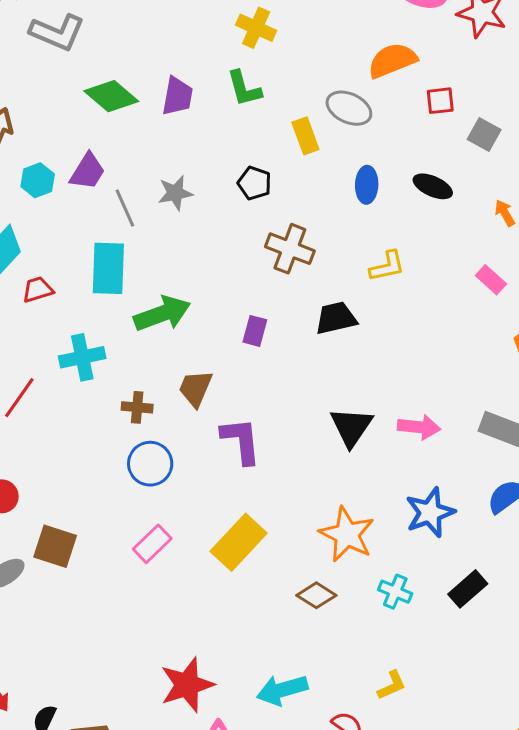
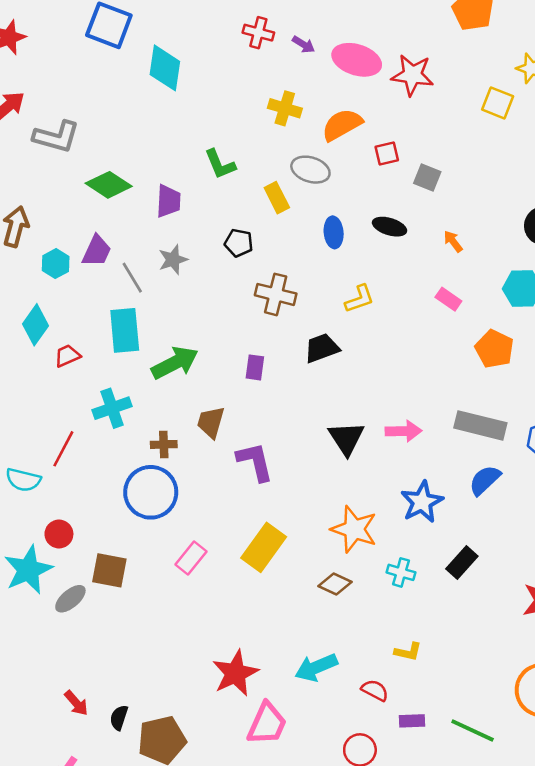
yellow cross: (256, 28) -> (285, 108), moved
purple trapezoid: (177, 96) -> (168, 201), moved
blue circle: (150, 464) -> (151, 492), moved, size x1.4
yellow L-shape: (392, 685) -> (408, 652), turned 44

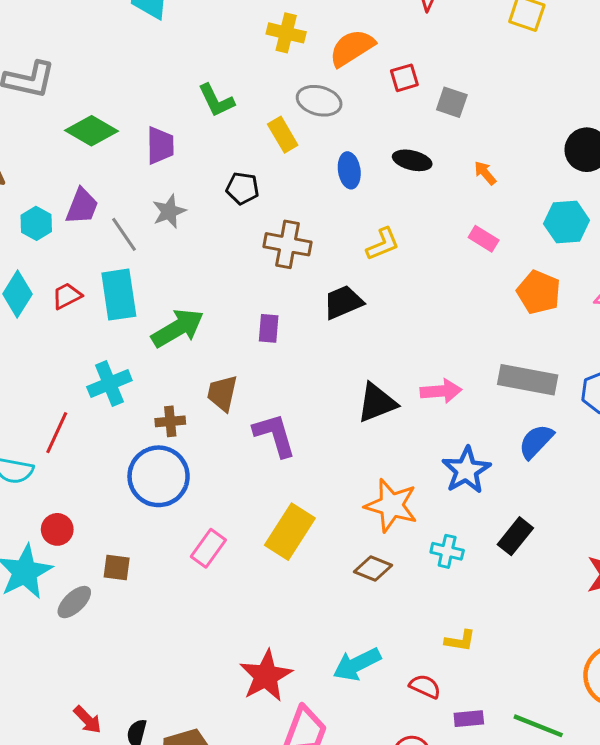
red trapezoid: (67, 356) -> (67, 296), moved
black triangle: (346, 438) -> (377, 403), turned 45
brown square: (109, 570) -> (117, 567), size x0.7

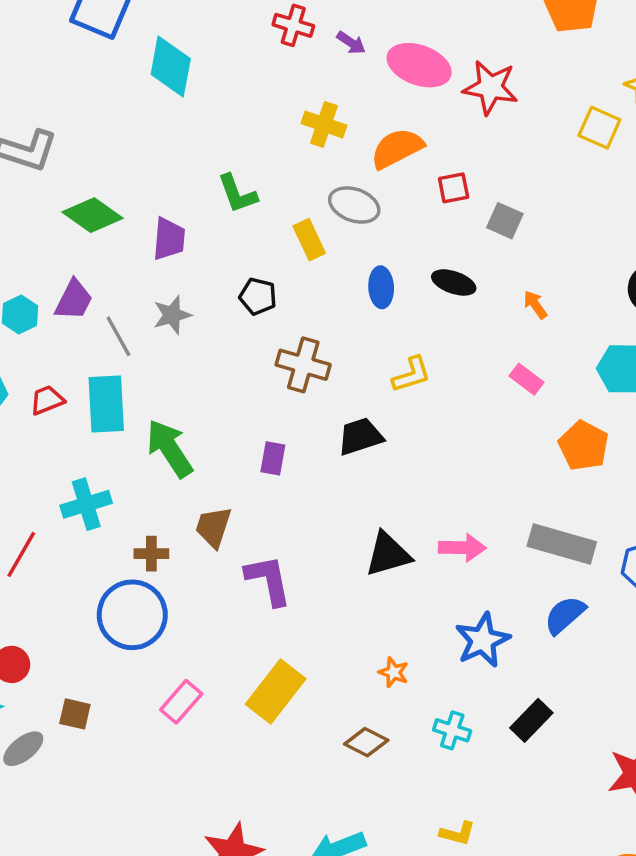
green arrow: (178, 328) -> (170, 448), turned -98
orange star: (391, 505) -> (394, 672), size x0.5

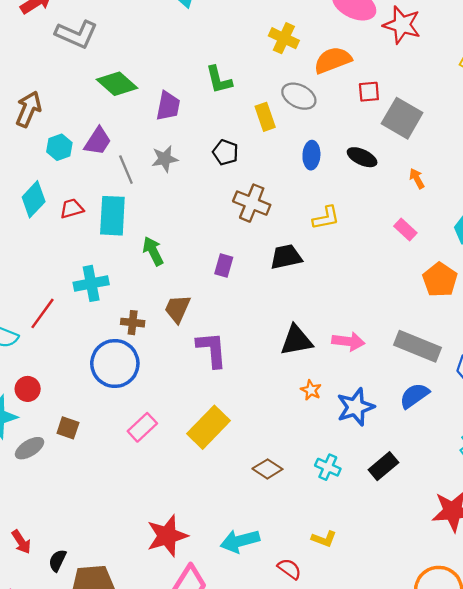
gray square: (505, 221) -> (402, 118), size x1.6
green arrow: (170, 448) -> (153, 251), size x0.7
orange star: (394, 672) -> (311, 390), moved

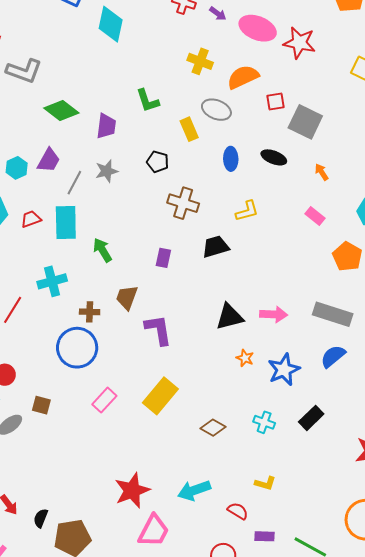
gray line: (126, 170) -> (74, 183), turned 55

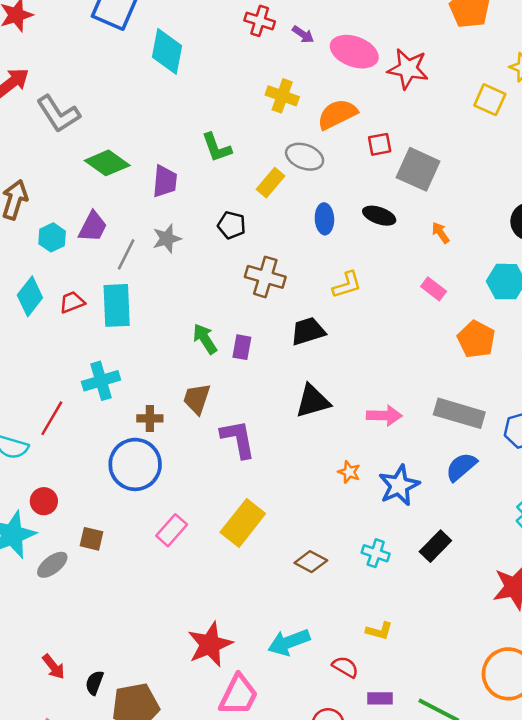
gray L-shape: (24, 71) -> (58, 114), turned 39
yellow rectangle: (189, 129) -> (271, 183), turned 65
green arrow: (102, 250) -> (205, 339), moved
black triangle: (230, 317) -> (313, 401), moved

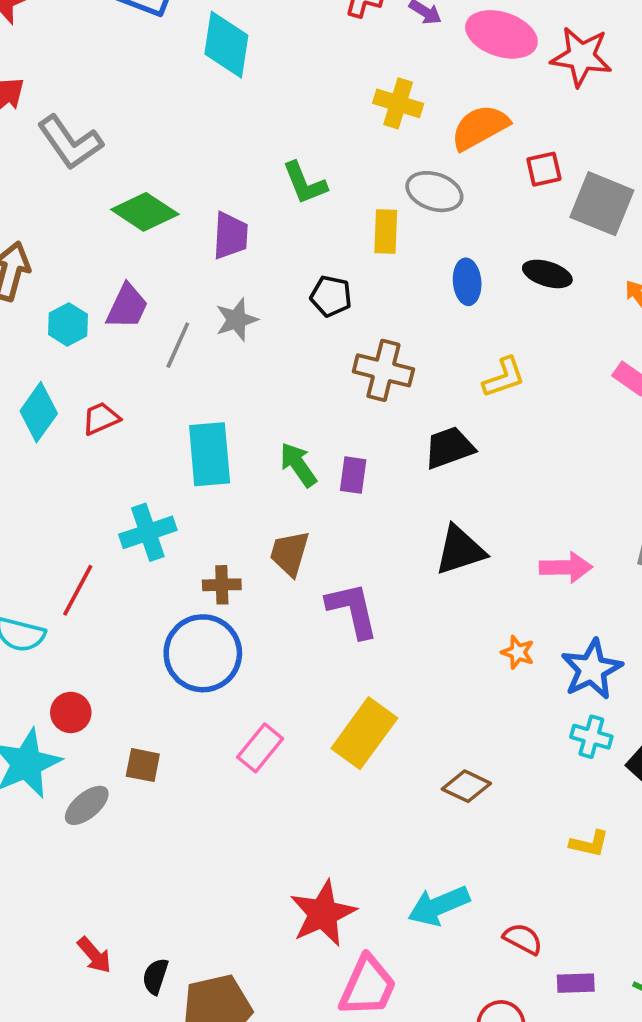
yellow rectangle: (271, 183) -> (386, 232), turned -36
cyan rectangle: (117, 305) -> (210, 454), moved
cyan cross: (376, 553) -> (591, 737), moved
yellow L-shape: (379, 631) -> (589, 844), moved

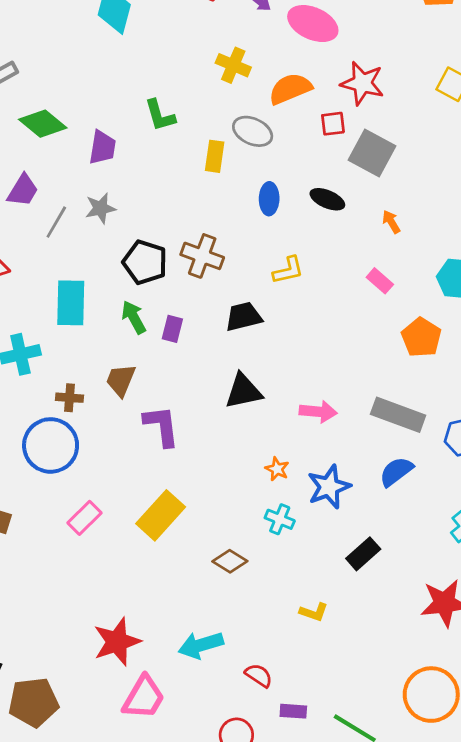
red star: (581, 57) -> (362, 83), moved
black pentagon: (331, 296) -> (145, 262), moved, size x1.5
cyan cross: (591, 737) -> (280, 519), moved

